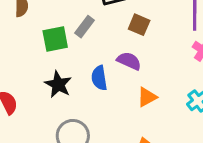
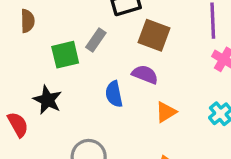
brown square: (139, 25) -> (154, 35), size x1.4
black star: (58, 84) -> (47, 100), moved

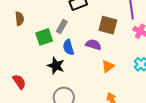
brown square: (154, 35) -> (108, 25), moved
blue semicircle: (114, 94) -> (68, 47), moved
black star: (47, 100) -> (56, 66), moved

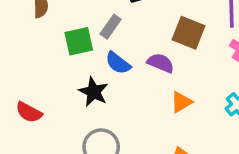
blue semicircle: (68, 47) -> (118, 63), turned -42
red semicircle: (19, 82) -> (29, 112), turned 147

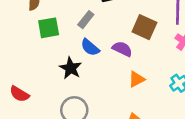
green square: (79, 41) -> (49, 28), moved
red semicircle: (29, 112) -> (19, 94), moved

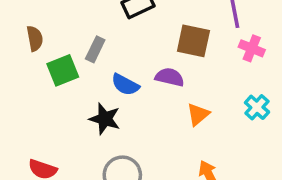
gray rectangle: (86, 20) -> (95, 49), moved

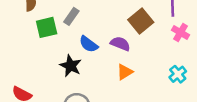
brown square: (193, 41) -> (141, 21), turned 30
orange triangle: (198, 114) -> (125, 72), moved

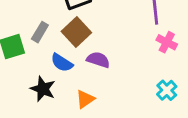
brown square: (141, 21) -> (76, 32), moved
orange triangle: (125, 72) -> (85, 99), moved

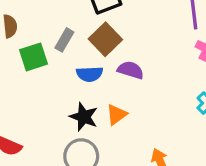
blue semicircle: (62, 63) -> (90, 74), turned -35
black star: (43, 89) -> (84, 117), moved

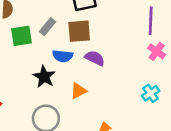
brown square: (105, 39) -> (79, 31), turned 30
black star: (84, 117) -> (44, 77), moved

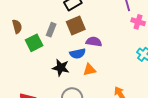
blue semicircle: (63, 56) -> (78, 54), moved
orange triangle: (78, 91) -> (90, 70), turned 32

